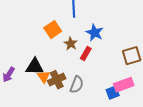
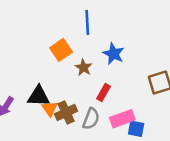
red rectangle: (86, 54) -> (104, 92), moved
pink rectangle: (124, 85) -> (122, 119), moved
blue square: (113, 93) -> (136, 129), turned 32

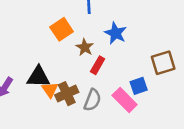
red rectangle: (104, 92) -> (98, 65), moved
pink rectangle: (122, 119) -> (125, 100), turned 65
blue square: (136, 129) -> (139, 86), moved, turned -30

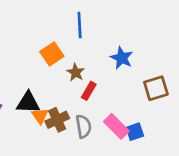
blue star: (116, 33) -> (122, 58), moved
blue square: (139, 86) -> (135, 132), moved
gray semicircle: (92, 100) -> (83, 126), turned -30

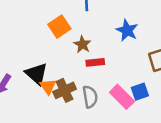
red rectangle: (89, 91) -> (95, 62), turned 54
black triangle: (28, 103) -> (36, 74), turned 40
blue square: (135, 132) -> (140, 92), moved

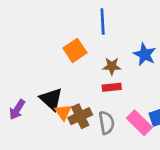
brown star: (82, 44) -> (112, 66), moved, turned -30

